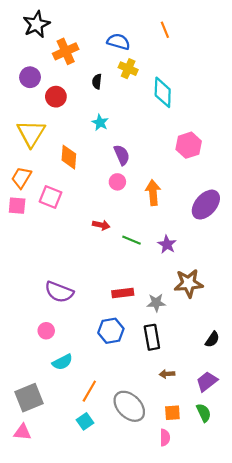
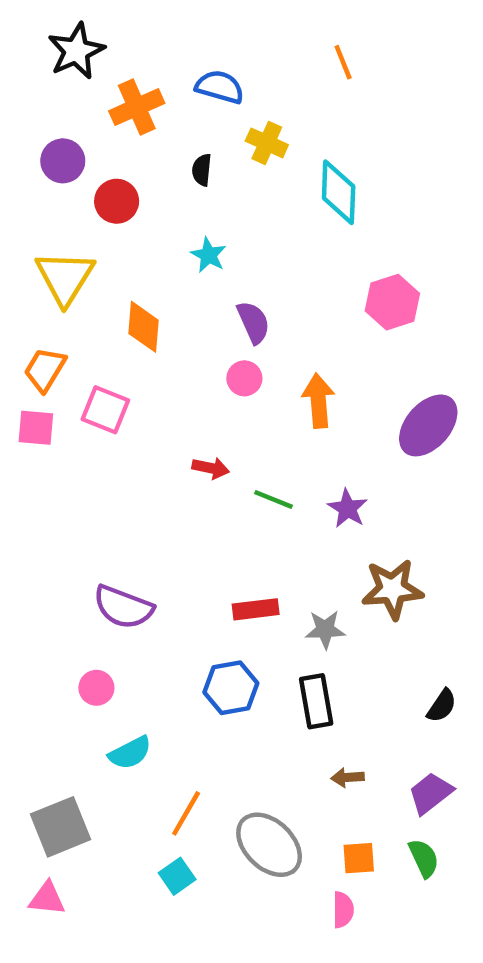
blue semicircle: (118, 42) -> (220, 87), moved

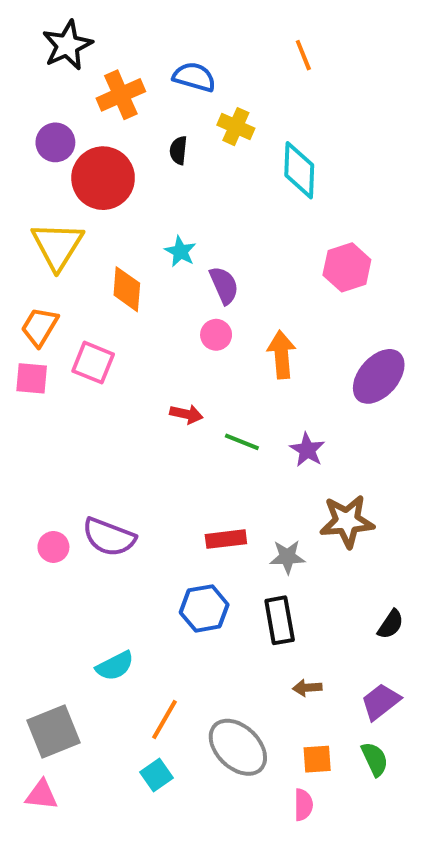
red circle: (117, 201) -> (103, 178), size x1.6
cyan star: (209, 255) -> (180, 251), moved
pink circle: (96, 688) -> (53, 547), moved

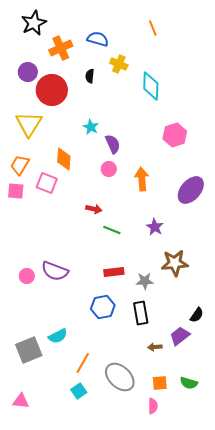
orange diamond: (127, 289) -> (64, 159), moved
green line: (242, 442) -> (112, 230), moved
purple trapezoid: (381, 702) -> (180, 336), moved
gray square: (53, 731) -> (29, 350), moved
green semicircle: (375, 759) -> (189, 383), turned 132

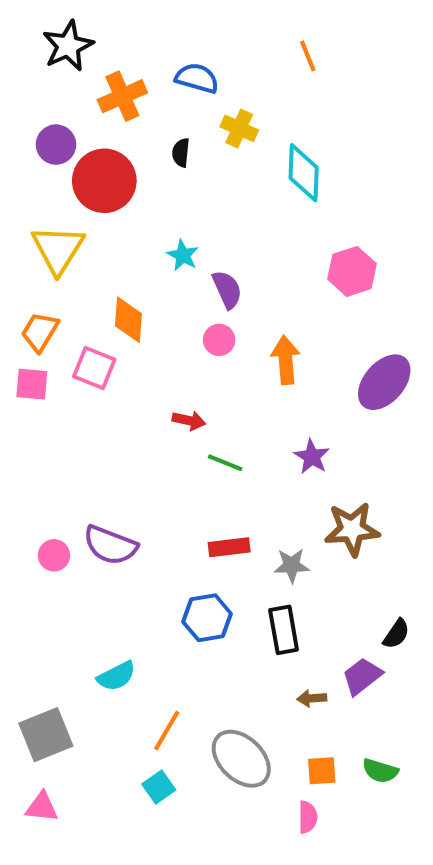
gray square: (29, 350) -> (46, 735), moved

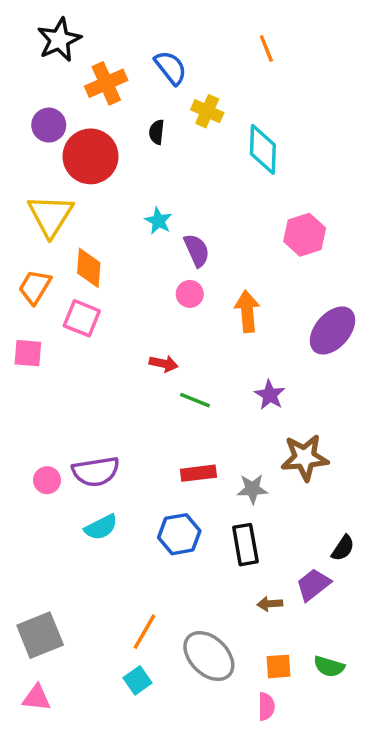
blue semicircle: (197, 78) -> (171, 68), turned 36
orange diamond: (128, 320) -> (89, 268), moved
pink square: (32, 384) -> (28, 353), moved
purple semicircle: (110, 545) -> (96, 471), turned -30
cyan semicircle: (116, 676) -> (101, 527), moved

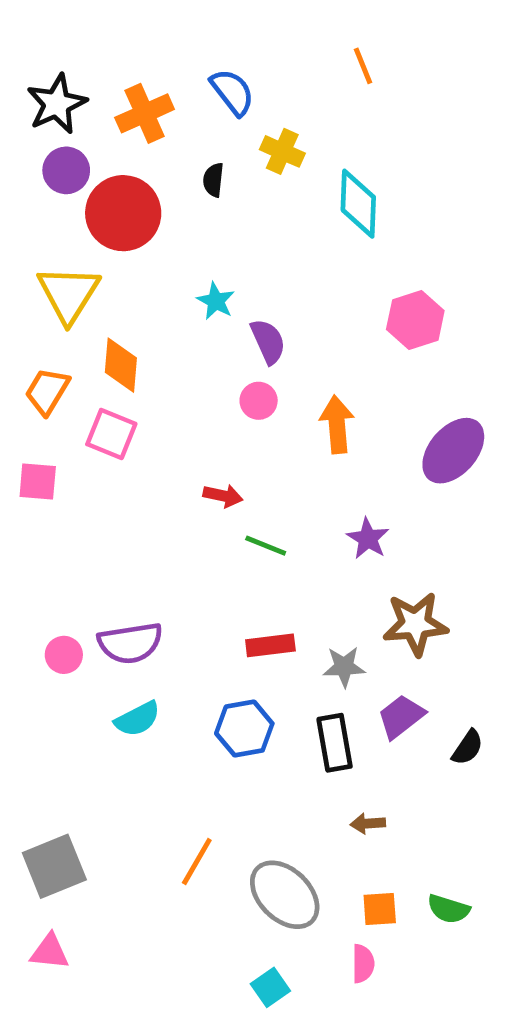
black star: (59, 40) -> (57, 104), moved
purple trapezoid: (313, 585) -> (401, 717), moved
cyan square: (138, 680) -> (270, 987), moved

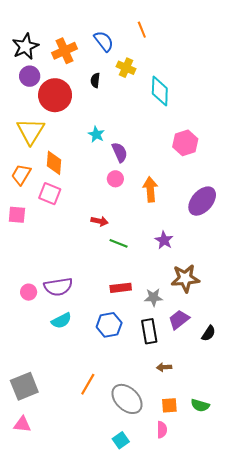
orange line: (363, 66) -> (142, 30), moved

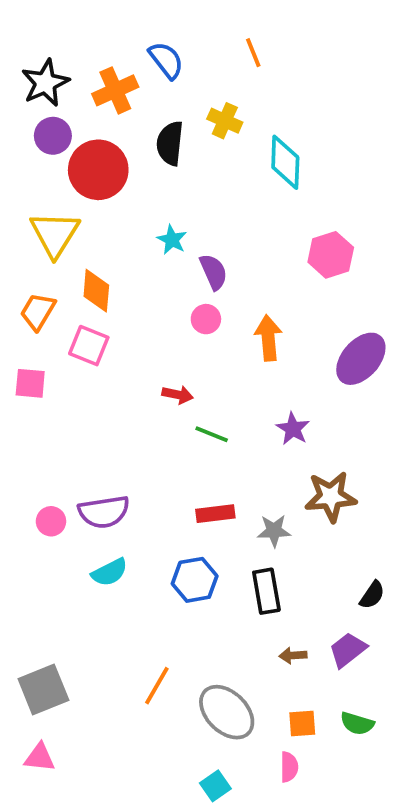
blue semicircle: (104, 41) -> (166, 60), moved
black semicircle: (95, 80) -> (170, 143), size x1.6
purple trapezoid: (179, 320) -> (348, 650), moved

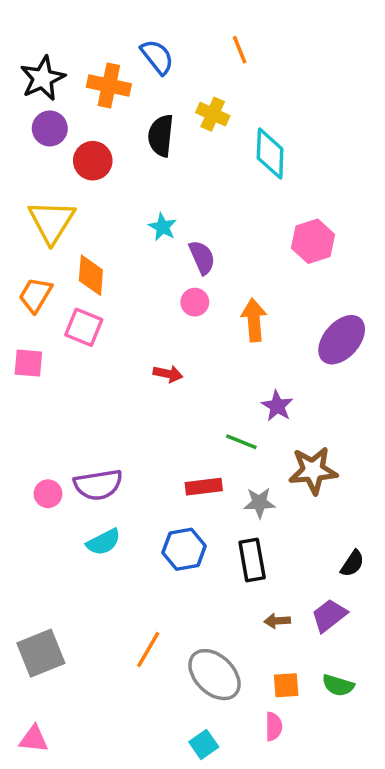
orange cross: (115, 90) -> (109, 85), turned 36
red circle: (98, 170) -> (93, 161), size x0.7
green line: (212, 434) -> (241, 442), moved
pink triangle: (40, 757) -> (34, 739), moved

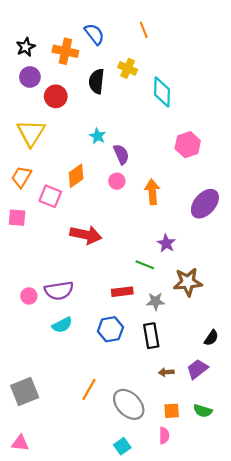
black star: (43, 78) -> (26, 47), size x0.7
orange diamond: (91, 275) -> (76, 176), moved, turned 50
red arrow: (168, 374) -> (86, 235), moved, size x1.8

